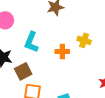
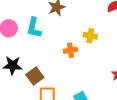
cyan L-shape: (31, 42) -> (34, 28), moved

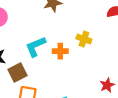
cyan L-shape: (34, 28) -> (36, 47), moved, turned 45

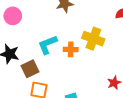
yellow cross: (84, 39) -> (93, 39), size x1.5

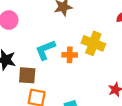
brown square: (30, 69) -> (27, 75), turned 30

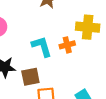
cyan L-shape: (45, 50) -> (42, 47), turned 110

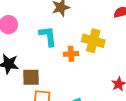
cyan L-shape: (42, 47) -> (48, 36), moved

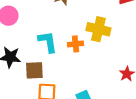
cyan L-shape: (48, 36) -> (48, 42), moved

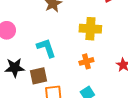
orange cross: (76, 44) -> (86, 61), moved

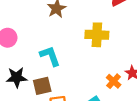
orange cross: (86, 61) -> (114, 81), moved, turned -32

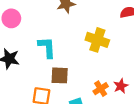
brown square: (42, 86) -> (60, 75), moved

